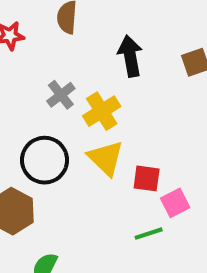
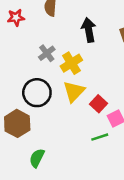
yellow triangle: (106, 158) -> (74, 91), turned 30
red square: (147, 178) -> (99, 104), turned 35

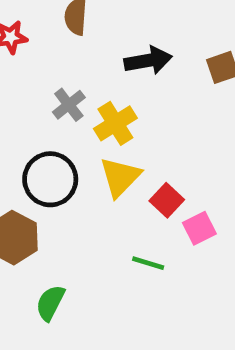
black arrow: (89, 30) -> (148, 60), turned 90
green line: (100, 137) -> (148, 263), moved, turned 35

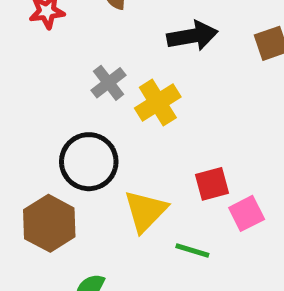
yellow triangle: (120, 177) -> (145, 211), moved
red square: (167, 200) -> (212, 184), turned 32

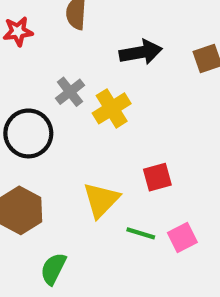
black circle: (89, 162) -> (28, 133), moved
pink square: (247, 213) -> (182, 237), moved

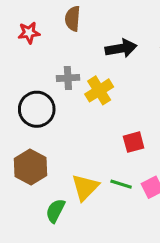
gray cross: (70, 92) -> (68, 78), turned 35
yellow triangle: (101, 200) -> (85, 187), moved

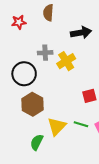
brown hexagon: (30, 167) -> (32, 104), moved

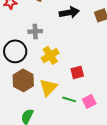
yellow cross: (66, 61) -> (50, 55), moved
yellow triangle: (57, 126) -> (48, 87), moved

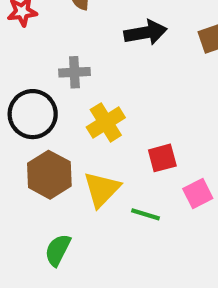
pink square: (89, 101) -> (198, 194), moved

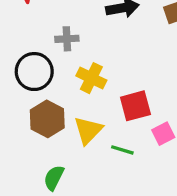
yellow cross: (106, 122) -> (91, 78), turned -32
red square: (162, 158) -> (135, 106), size x1.4

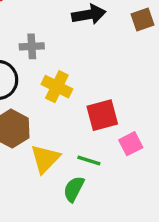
yellow triangle: (88, 130) -> (45, 159), moved
green semicircle: (54, 178) -> (74, 189), moved

